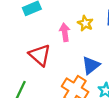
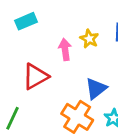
red triangle: (40, 55) -> (35, 76), turned 50

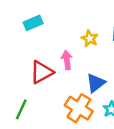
pink arrow: (65, 50) -> (67, 60), moved

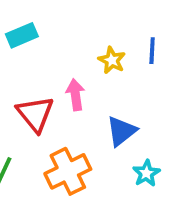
red triangle: (42, 72) -> (35, 114), turned -40
orange cross: (79, 108) -> (68, 171), moved, turned 32

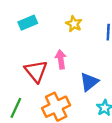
yellow star: (112, 60) -> (74, 24), moved

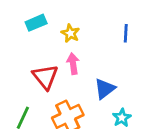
yellow star: (74, 24) -> (70, 33), moved

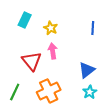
cyan rectangle: (36, 23) -> (25, 20), turned -42
blue triangle: (105, 89) -> (87, 70), moved

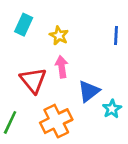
blue triangle: (87, 70) -> (89, 91), moved
cyan star: (90, 92) -> (112, 109), moved

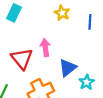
yellow star: (59, 36) -> (62, 13), moved

